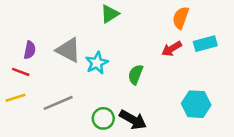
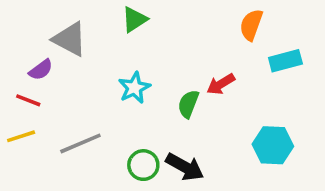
green triangle: (110, 14) -> (134, 19), moved
red arrow: (172, 49) -> (221, 84), moved
purple semicircle: (30, 50) -> (41, 70), turned 42
gray triangle: (68, 50) -> (70, 39), moved

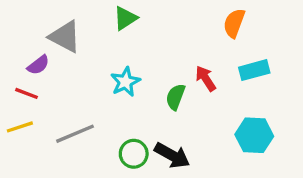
cyan rectangle: (285, 61) -> (254, 70), moved
red arrow: (221, 84) -> (206, 78), turned 88

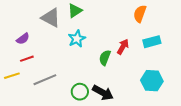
gray triangle: (65, 37) -> (51, 18), moved
red arrow: (206, 78) -> (123, 47), turned 63
cyan star: (125, 82) -> (77, 39), moved
red line: (27, 93) -> (27, 59), moved, turned -40

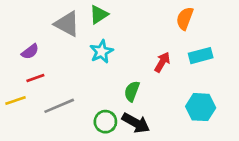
green semicircle: (105, 58) -> (132, 91), moved

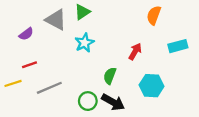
purple semicircle: (30, 52) -> (26, 34), moved
cyan rectangle: (201, 56) -> (178, 46), moved
cyan hexagon: (201, 107) -> (152, 86), moved

